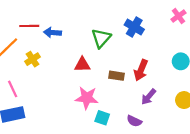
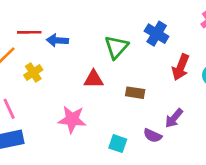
red arrow: (141, 70) -> (181, 67), moved
pink star: (87, 98) -> (72, 119), moved
purple semicircle: (134, 121) -> (153, 136), moved

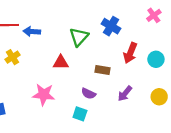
brown rectangle: (135, 93) -> (102, 70), moved
purple semicircle: (153, 136) -> (89, 94), moved

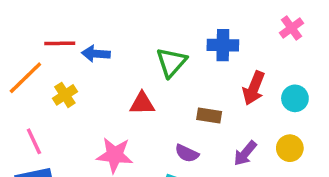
blue cross: (111, 26) -> (223, 45), turned -30
yellow circle: (159, 97) -> (290, 148), moved

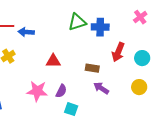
green triangle: (171, 62) -> (77, 22), moved, turned 30
purple semicircle: (187, 153) -> (61, 91), moved, turned -88
purple arrow: (245, 153) -> (101, 88), moved, turned 84

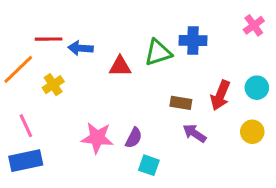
green triangle: (77, 22) -> (158, 53), moved
red arrow: (118, 52) -> (220, 95), moved
red triangle: (53, 61) -> (120, 66), moved

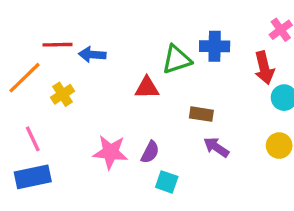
red triangle: (120, 66) -> (147, 88), moved
red arrow: (220, 95) -> (264, 68), moved, turned -36

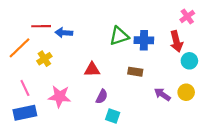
blue cross: (215, 46) -> (144, 40), moved
red triangle: (147, 88) -> (92, 69), moved
purple arrow: (216, 147) -> (162, 94), moved
pink star: (110, 152) -> (60, 97), moved

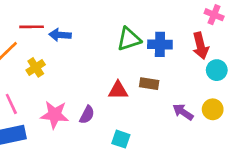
pink cross: (187, 16) -> (214, 15), turned -32
red triangle: (92, 69) -> (118, 90), moved
purple semicircle: (102, 97) -> (87, 115), moved

